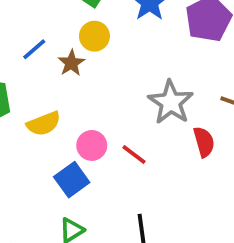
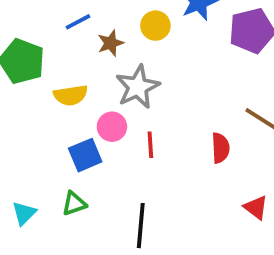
yellow circle: (94, 36) -> (155, 26), moved
gray star: (171, 102) -> (138, 87), moved
red line: (134, 155) -> (150, 145), turned 36

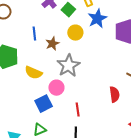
blue line: (78, 22) -> (34, 34), turned -64
yellow semicircle: (71, 95) -> (33, 73), turned 36
red line: (150, 145) -> (78, 110), moved

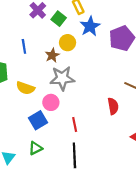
brown star: (52, 44) -> (52, 55), moved
gray star: (68, 66) -> (62, 78), turned 30

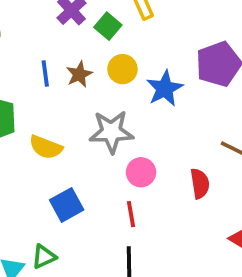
blue star: (90, 26) -> (165, 88), moved
brown star: (52, 55) -> (79, 74), moved
pink circle: (51, 102) -> (141, 172), moved
green triangle: (36, 148) -> (44, 257), moved

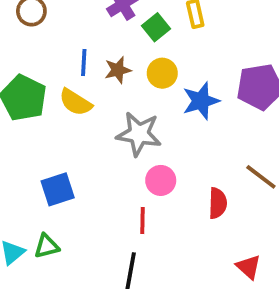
yellow semicircle: (46, 147) -> (75, 102), moved
blue square: (67, 205) -> (58, 189), moved

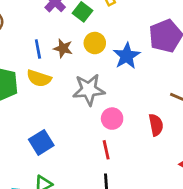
brown star: (118, 70) -> (63, 48), turned -30

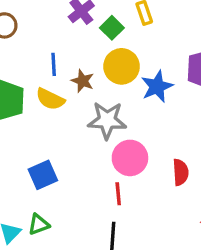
yellow circle: (95, 43) -> (122, 66), size x1.4
brown star: (63, 48) -> (83, 81), moved
pink circle: (112, 119) -> (130, 158), size x1.4

